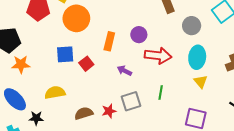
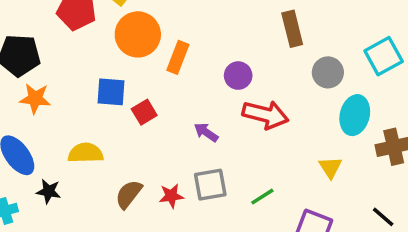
orange rectangle: (109, 41) -> (178, 57), moved
cyan ellipse: (197, 57) -> (355, 115), moved
green line: (161, 92) -> (262, 197), moved, turned 40
brown semicircle: (84, 113) -> (129, 194), turned -42

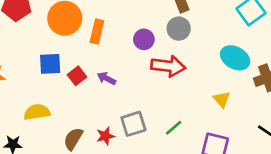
gray circle: (328, 72) -> (179, 29), moved
cyan ellipse: (355, 115) -> (235, 58), turned -68
purple arrow: (206, 132) -> (106, 78), moved

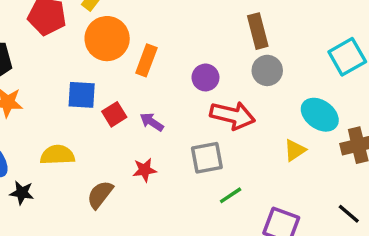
gray circle: (179, 29) -> (267, 70), moved
yellow triangle: (222, 99) -> (295, 150), moved, turned 30
gray square: (133, 124) -> (207, 158), moved
red star: (105, 136) -> (145, 170), moved

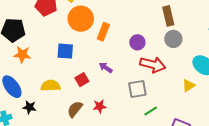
red square: (114, 114) -> (82, 80), moved
red star: (145, 170) -> (100, 106), moved

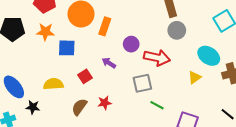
purple circle: (137, 42) -> (131, 44), moved
orange star: (22, 55) -> (45, 32), moved
green line: (151, 111) -> (157, 105), turned 64

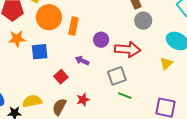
yellow semicircle: (53, 84) -> (32, 101), moved
green line: (157, 105) -> (125, 96), moved

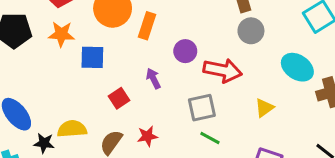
purple arrow: (82, 61) -> (153, 78), turned 32
yellow triangle: (166, 64) -> (264, 108), moved

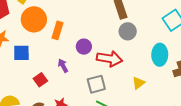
cyan ellipse: (297, 67) -> (160, 55), turned 60

